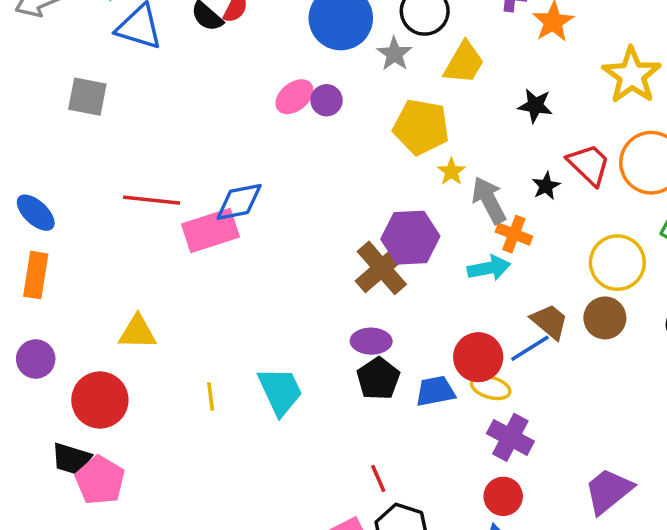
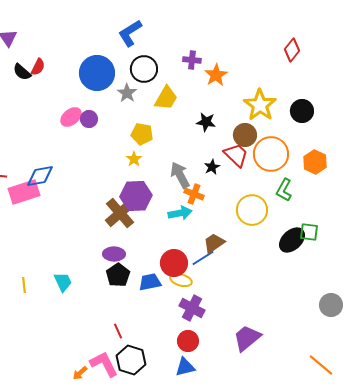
yellow pentagon: (421, 127) -> (142, 134), size x0.7
yellow star: (451, 172) -> (134, 159), moved
brown circle: (605, 318) -> (245, 135), moved
brown trapezoid: (550, 321) -> (214, 243), turned -75
cyan trapezoid: (280, 391) -> (63, 282), size x0.7

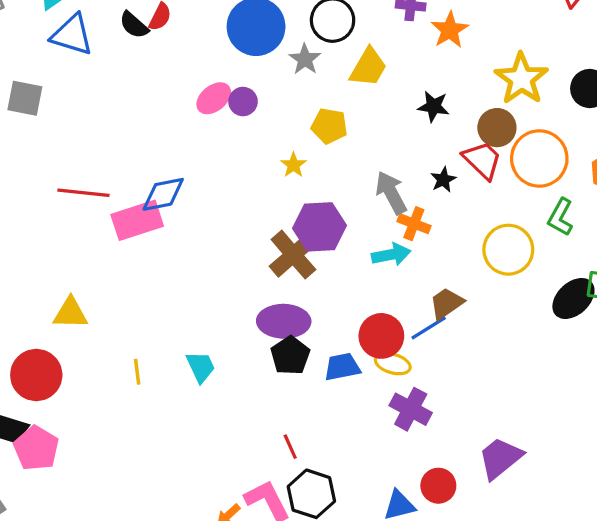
yellow star: (134, 159) -> (293, 165), moved
purple ellipse: (114, 254) -> (284, 321), size x1.4
red circle: (188, 341) -> (438, 486), moved

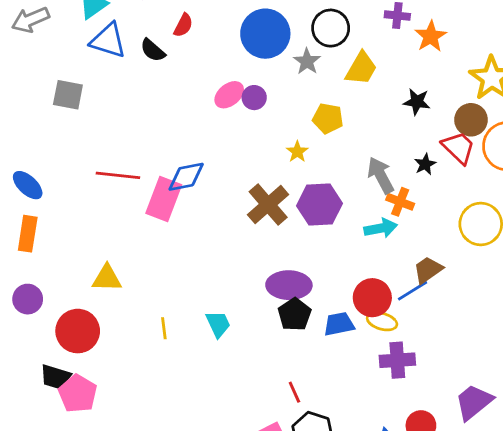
black semicircle: (134, 25) -> (153, 50), moved
pink rectangle: (137, 220) -> (164, 199), turned -51
brown cross: (293, 255) -> (268, 205), moved
purple cross: (411, 409) -> (397, 360), turned -32

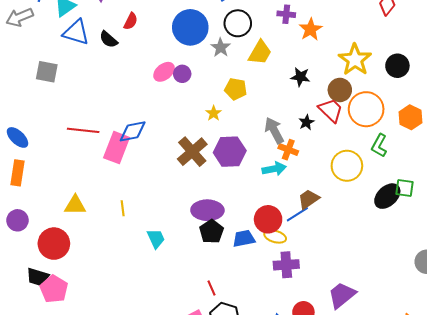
yellow line: (164, 328) -> (123, 208), moved

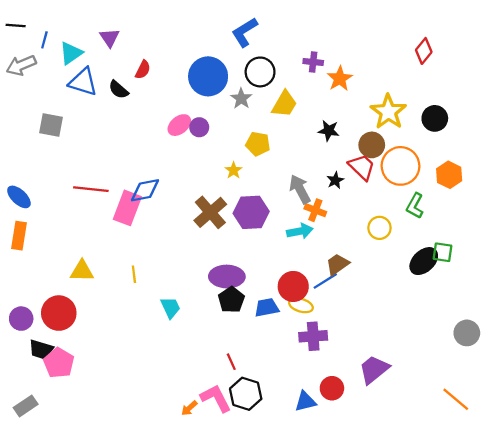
yellow circle: (347, 166) -> (379, 228), size x0.7
purple circle: (18, 220) -> (21, 319), moved

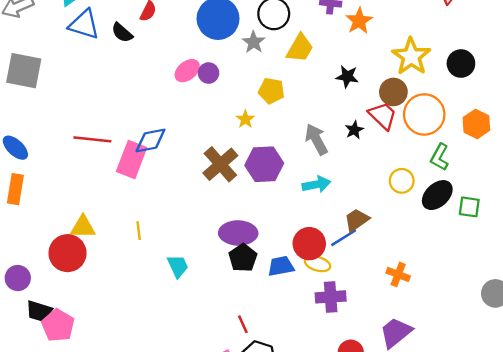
gray square: (51, 125) -> (24, 71), moved, size x1.4
orange cross: (315, 210) -> (398, 274), moved
black ellipse: (424, 261) -> (437, 195), moved
red circle: (59, 313) -> (68, 253), moved

